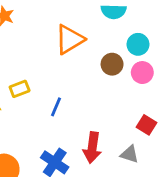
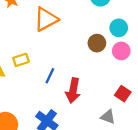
orange triangle: (70, 39) -> (46, 19), moved
red arrow: (92, 148) -> (73, 91), moved

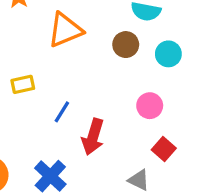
brown circle: (97, 43) -> (126, 45), moved
pink circle: (121, 51) -> (150, 106), moved

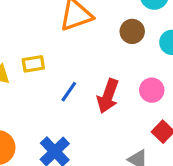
red arrow: (93, 137) -> (108, 96), moved

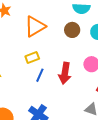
yellow rectangle: (33, 64) -> (32, 58), moved

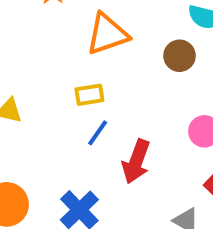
red arrow: (65, 73) -> (136, 161), moved

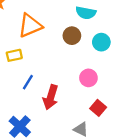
yellow rectangle: (89, 95) -> (14, 55), moved

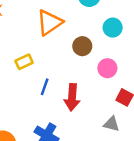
orange triangle: (30, 26) -> (50, 22), moved
brown circle: (72, 36) -> (82, 46), moved

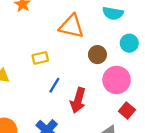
orange triangle: (50, 22) -> (71, 26), turned 36
pink circle: (107, 68) -> (117, 80), size x1.5

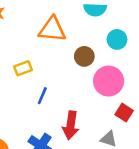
red arrow: (78, 100) -> (71, 125), moved

